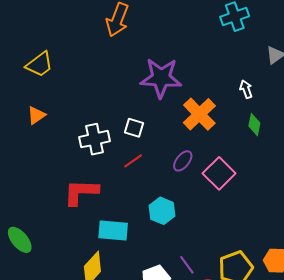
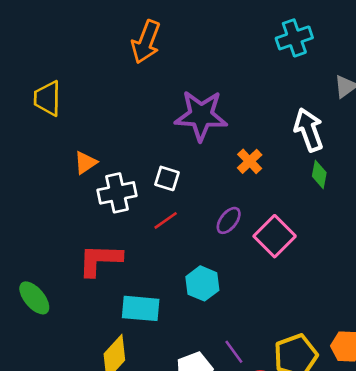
yellow trapezoid: (39, 64) -> (47, 98), turned 128
white arrow: (246, 89) -> (309, 130), size x1.8
orange cross: (199, 114) -> (250, 161), size x0.6
orange triangle: (36, 115) -> (86, 163), moved
green ellipse: (20, 240) -> (34, 298), moved

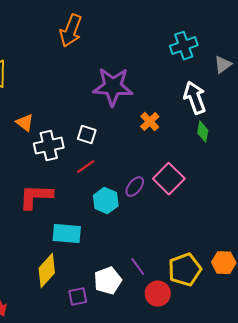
cyan cross: (294, 38) -> (184, 46), moved
orange triangle: (86, 163) -> (25, 123), turned -48
purple ellipse: (229, 220) -> (135, 187), moved
cyan hexagon: (202, 283) -> (106, 201), moved

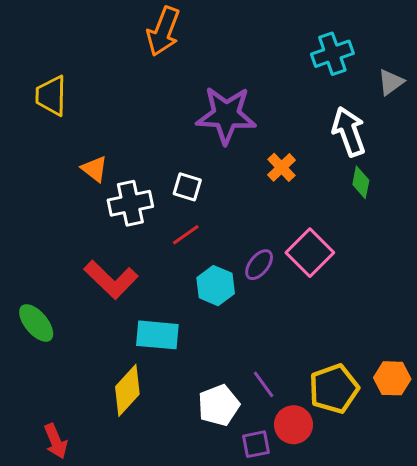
red L-shape: (36, 197) -> (111, 280), turned -138
purple square: (78, 297) -> (256, 444), moved

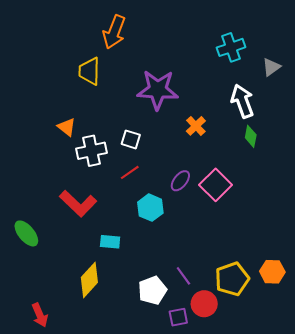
yellow trapezoid: (51, 96) -> (89, 71), moved
purple ellipse: (259, 265) -> (180, 181), moved
cyan rectangle: (157, 335) -> (110, 242), size x0.7

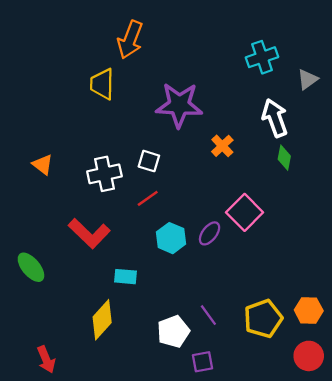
orange triangle: (67, 127) -> (43, 165), moved
purple ellipse: (180, 181) -> (210, 233), moved
red circle: (204, 304) -> (309, 356), moved

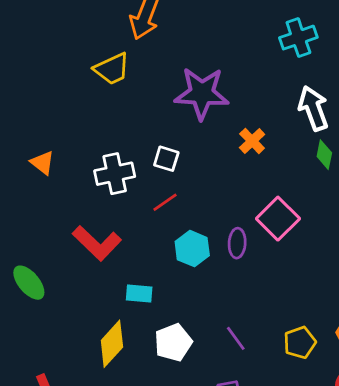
yellow trapezoid: (102, 84) -> (112, 69), turned -116
purple ellipse: (210, 233) -> (237, 243), turned -35
yellow pentagon: (263, 319) -> (300, 342), size x0.7
white pentagon: (173, 331) -> (173, 342), moved

